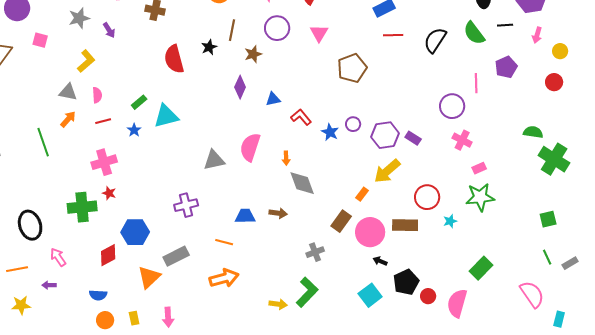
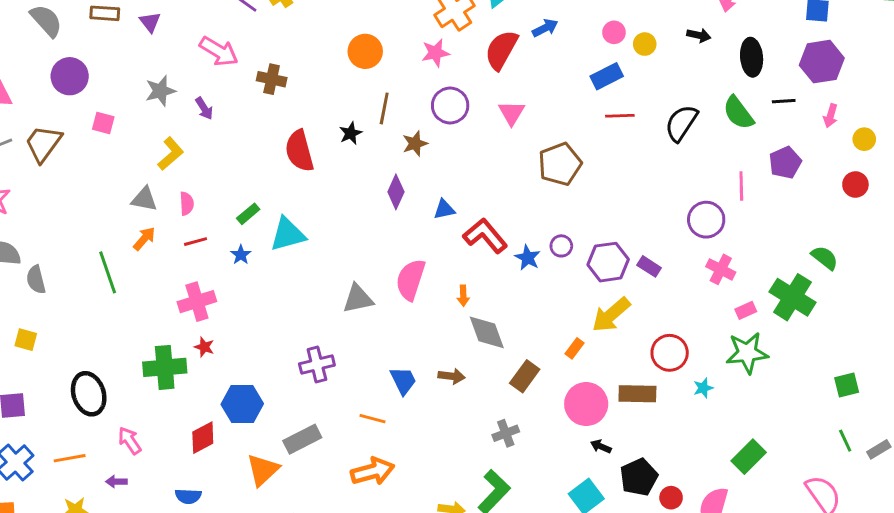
red L-shape: (301, 117) -> (485, 236), size x1.4
green semicircle: (533, 132) -> (825, 258), turned 30
green cross: (554, 159) -> (792, 297), moved
blue trapezoid: (245, 216) -> (403, 381), turned 65
brown rectangle: (341, 221) -> (525, 376), moved

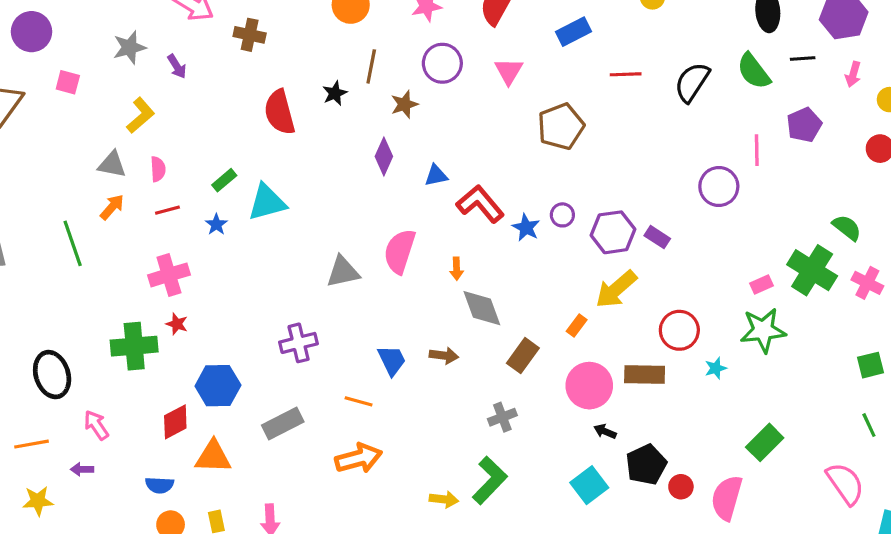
blue rectangle: (607, 76) -> (573, 32), moved
pink cross: (721, 269) -> (867, 283), moved
orange triangle: (263, 470) -> (213, 457), moved, turned 45

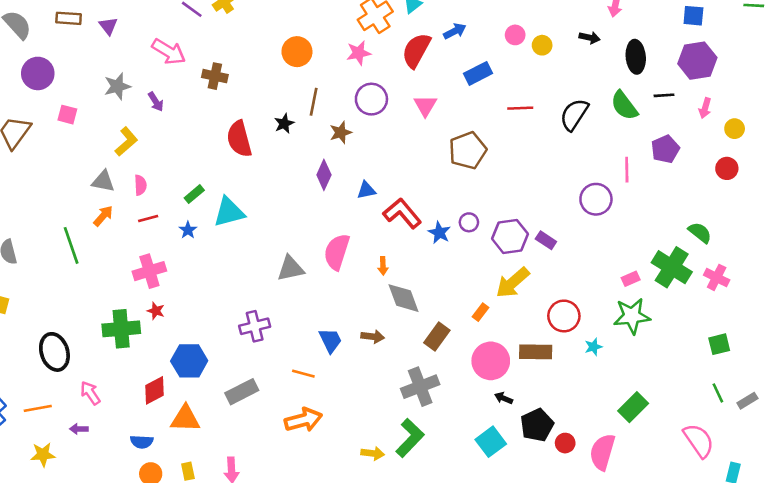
gray cross: (502, 417) -> (420, 387), size x1.6

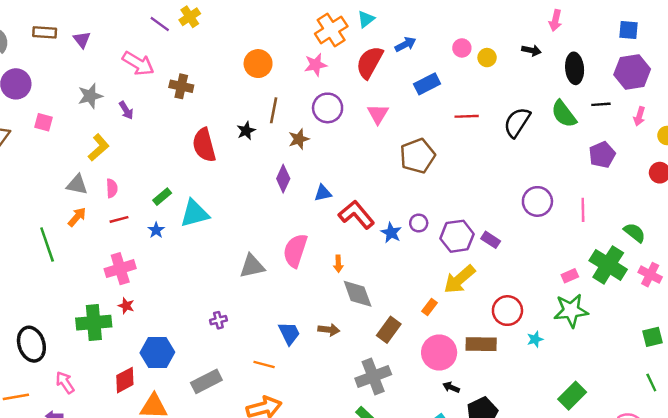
pink line: (627, 170) -> (583, 210), moved
purple cross: (255, 326) -> (218, 320), size x0.6

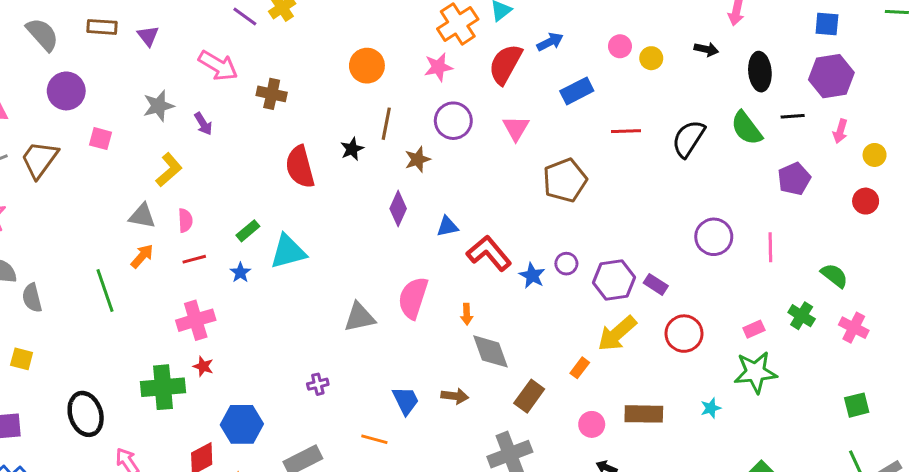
green cross: (608, 265) -> (802, 316), size x0.6
red circle: (507, 311) -> (684, 334), moved
pink circle: (439, 353) -> (592, 424), size x0.6

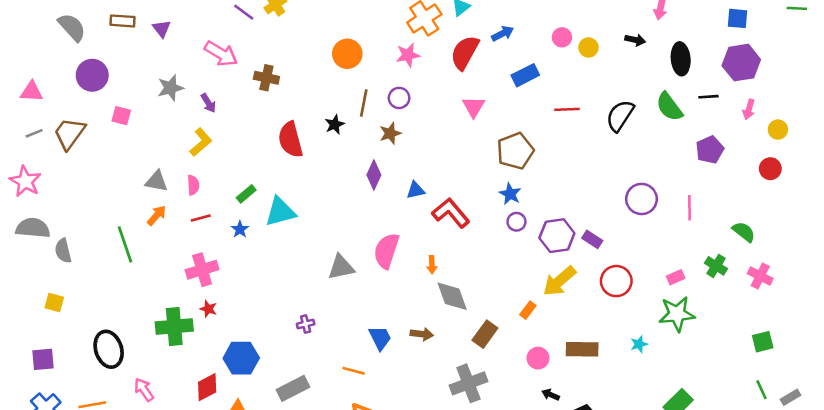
purple circle: (453, 121) -> (399, 98), moved, size x0.7
yellow L-shape: (169, 170) -> (201, 142), moved
blue star: (532, 276) -> (510, 194), moved

